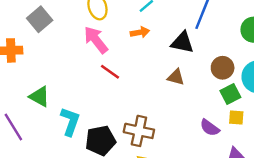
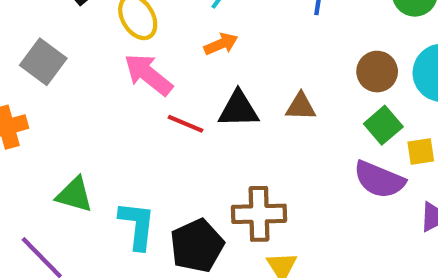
black triangle: (182, 42) -> (238, 109), moved
green square: (230, 94) -> (383, 125), moved
purple semicircle: (210, 128) -> (379, 180), size x1.4

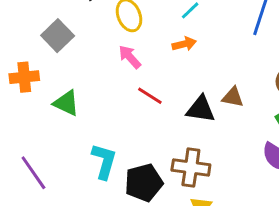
pink arrow: (148, 75) -> (130, 57), size x0.7
black triangle: (238, 109) -> (201, 109), moved
green triangle: (74, 195) -> (66, 103), moved

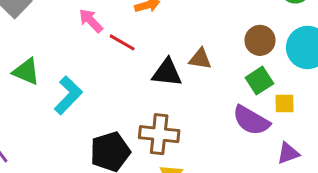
red line: (150, 96) -> (122, 42), moved
cyan L-shape: (104, 161) -> (68, 95), moved, turned 30

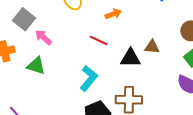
pink arrow: (91, 21) -> (43, 37), moved
cyan L-shape: (68, 95) -> (89, 78), moved

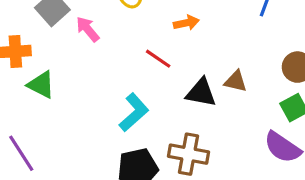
pink arrow: (43, 37) -> (88, 29), moved
green triangle: (36, 66) -> (41, 85), moved

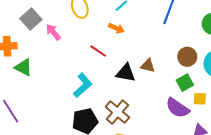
orange arrow: (186, 23) -> (116, 28), turned 35
brown cross: (189, 154) -> (117, 112), turned 30

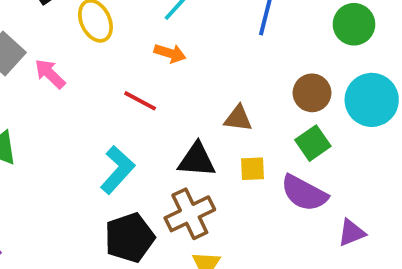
black triangle: (126, 73) -> (197, 160), moved
yellow square: (200, 99) -> (253, 169), moved
brown cross: (117, 112) -> (190, 214), turned 30

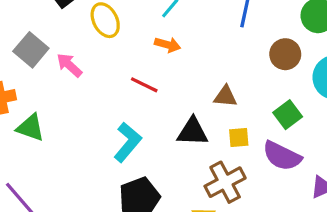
brown circle: (312, 93) -> (285, 54), moved
brown cross: (190, 214) -> (225, 182), moved

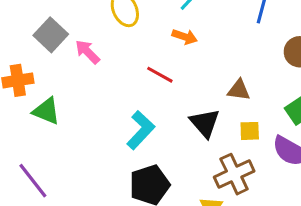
black triangle: (193, 132) -> (205, 123), turned 44

